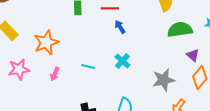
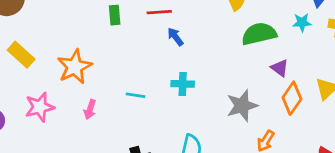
cyan cross: (122, 61) -> (183, 84), turned -35

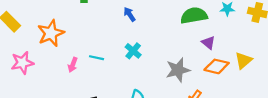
cyan cross: (183, 84) -> (133, 51), turned 35
orange diamond: (292, 98) -> (217, 66), turned 65
pink arrow: (90, 109) -> (73, 65), moved

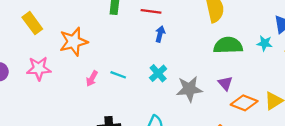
blue arrow: (130, 14) -> (160, 34), turned 40
purple triangle: (208, 43) -> (225, 83), moved
gray star: (178, 70) -> (189, 89), moved

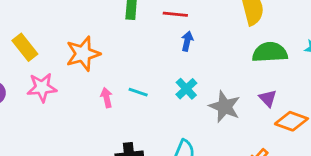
yellow rectangle: (32, 23) -> (25, 47), moved
pink arrow: (92, 79) -> (107, 98), turned 140
gray star: (189, 89) -> (225, 107), turned 30

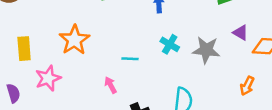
yellow rectangle: (25, 47) -> (24, 49), turned 50
pink arrow: (107, 98) -> (111, 85), moved

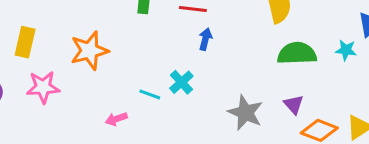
cyan cross: (170, 44) -> (181, 82), moved
pink arrow: (111, 85) -> (116, 119), turned -98

